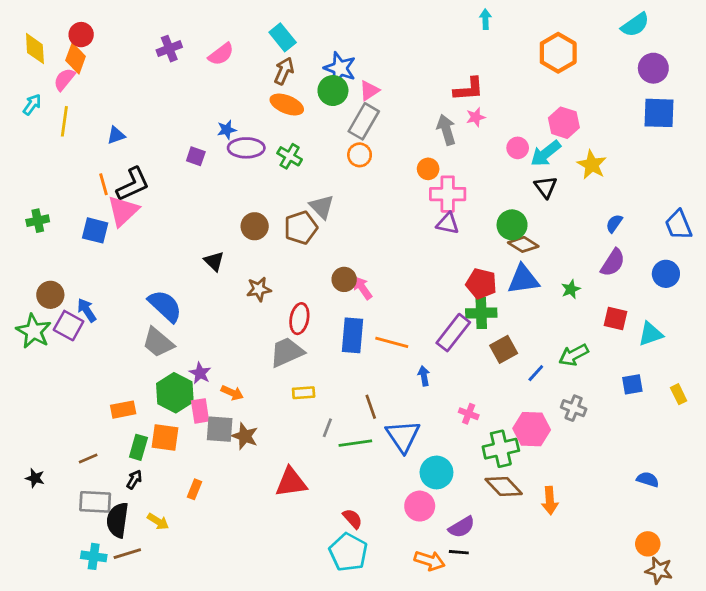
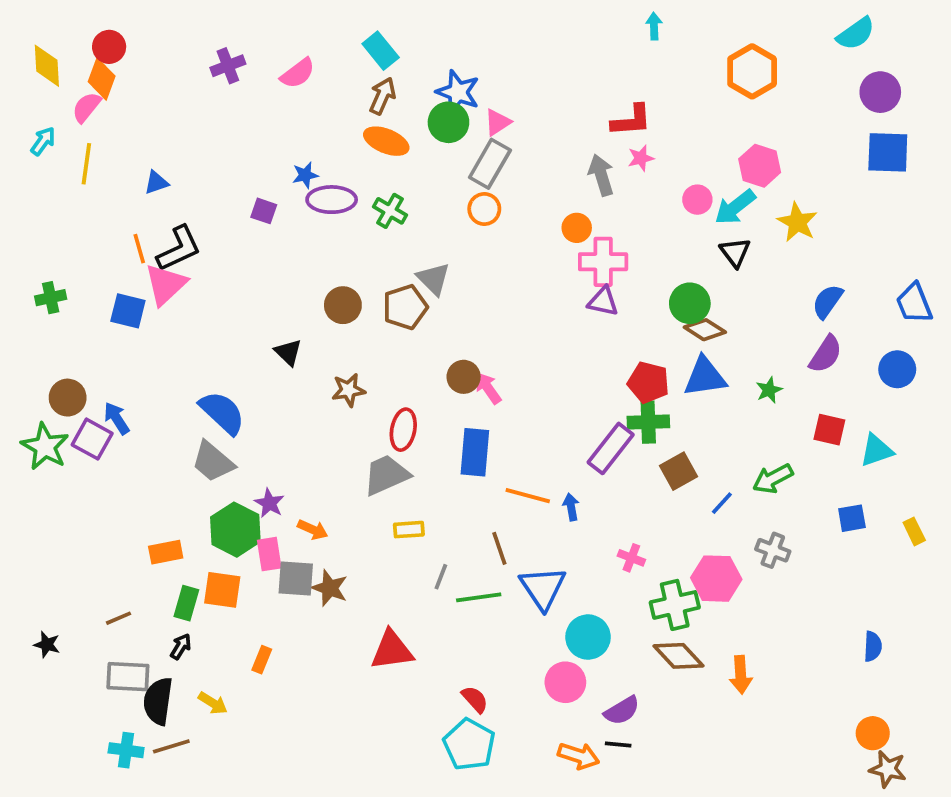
blue semicircle: (614, 223) -> (827, 301), size x1.4
orange line: (392, 342) -> (528, 496), moved
blue semicircle: (648, 479) -> (873, 646), turned 75

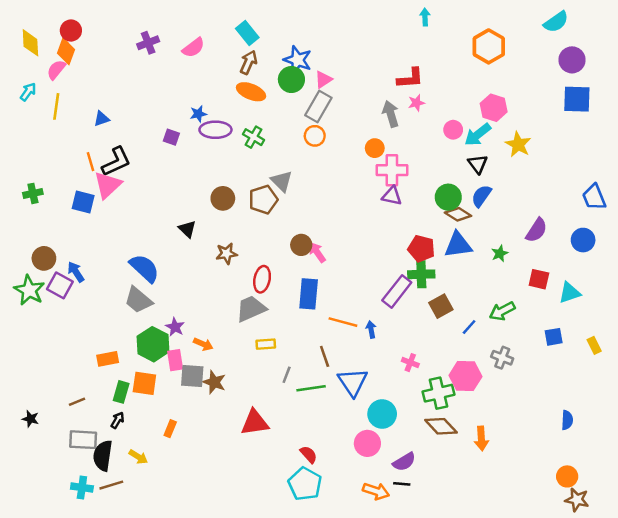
blue semicircle: (827, 301) -> (481, 196), moved

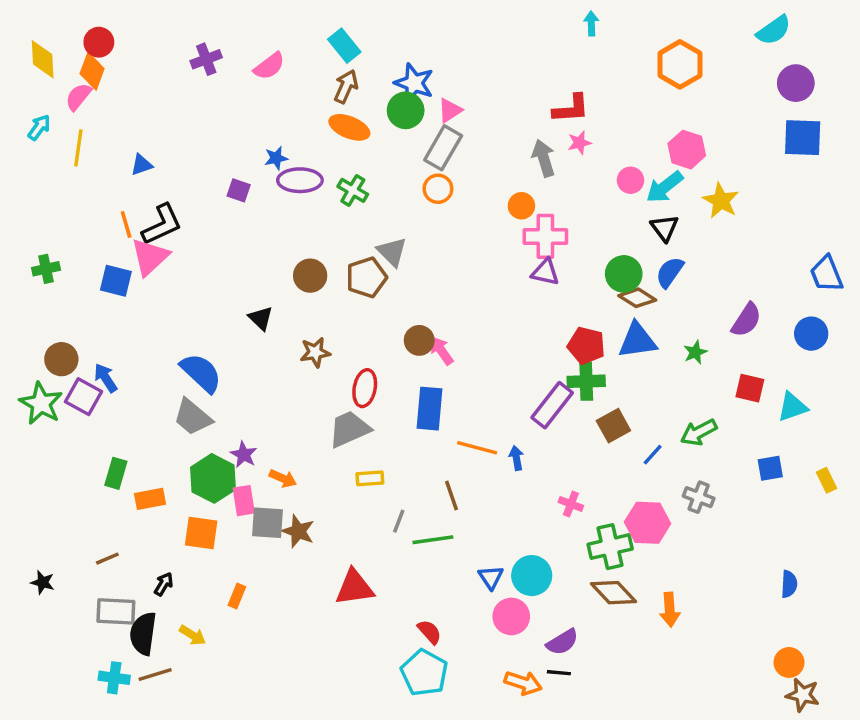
blue triangle: (353, 382) -> (491, 577), moved, size x0.6
green rectangle: (121, 392) -> (116, 473), moved

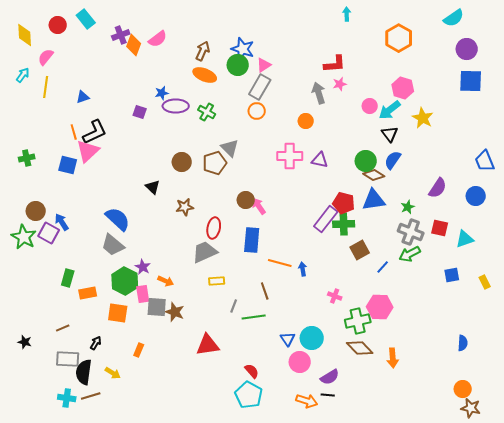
cyan rectangle: (344, 46) -> (86, 19), moved
orange diamond: (92, 71) -> (134, 45), moved
pink cross: (545, 236) -> (290, 156), moved
purple rectangle: (552, 405) -> (326, 219), moved
gray cross: (699, 497) -> (411, 232), moved, size x1.4

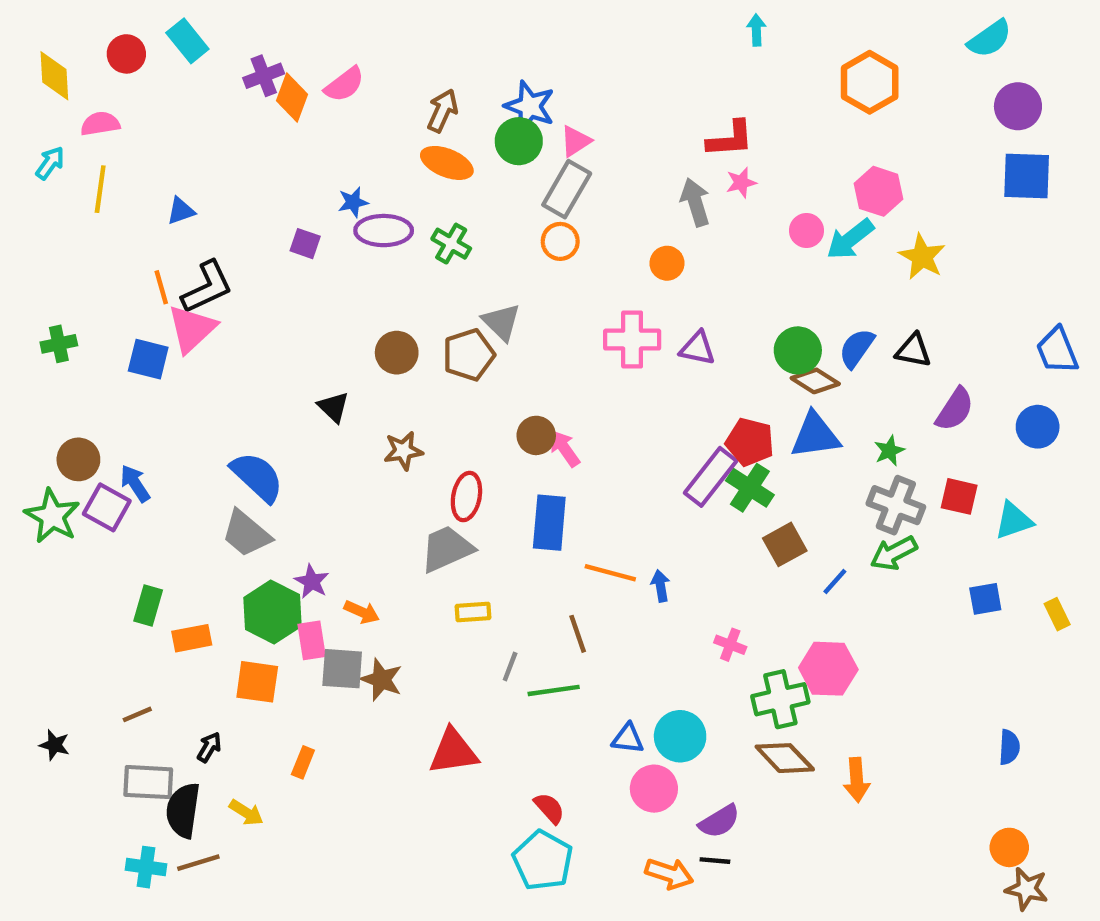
pink semicircle: (46, 57) -> (100, 124), turned 42
black triangle: (390, 134) -> (913, 350), moved, turned -42
green cross: (344, 224) -> (750, 488), turned 35
blue triangle: (288, 339) -> (628, 738), turned -49

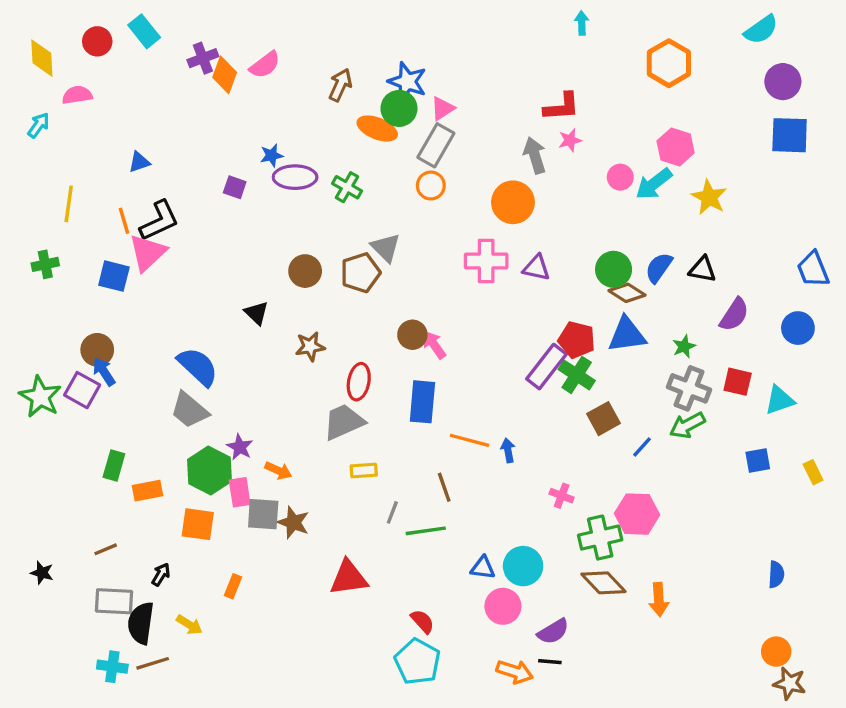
orange ellipse: (447, 163) -> (377, 129), moved
yellow line: (100, 189) -> (69, 204), moved
orange circle: (667, 263) -> (513, 202), size x1.6
brown circle: (78, 459) -> (97, 350), moved

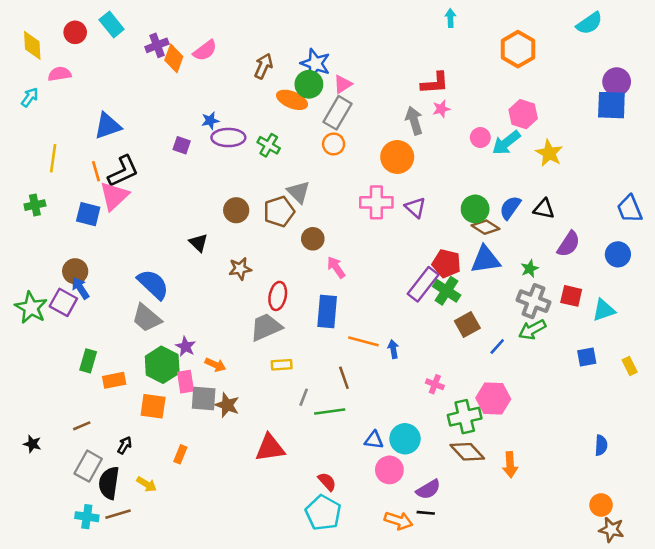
purple circle: (783, 82) -> (617, 82), moved
blue triangle: (139, 162) -> (108, 126), size x1.6
purple triangle: (536, 268) -> (415, 208), turned 30
brown circle: (412, 335) -> (313, 239), moved
gray rectangle: (114, 601) -> (88, 466), turned -64

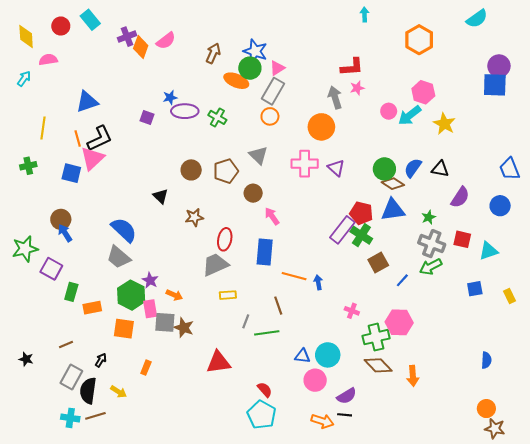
gray triangle: (299, 192) -> (258, 155), moved
purple square: (63, 302) -> (51, 269), moved
green star: (31, 308) -> (25, 249), turned 30

